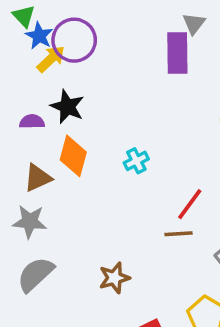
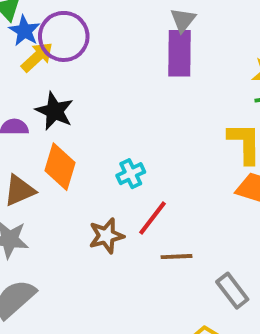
gray triangle: (194, 24) -> (183, 20), moved
red line: (190, 204) -> (153, 218), moved
brown star: (114, 278) -> (106, 236), moved

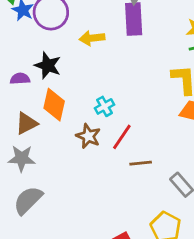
yellow arrow: (37, 57) -> (92, 38), moved, turned -140
brown star: (106, 236) -> (88, 136), moved, turned -30

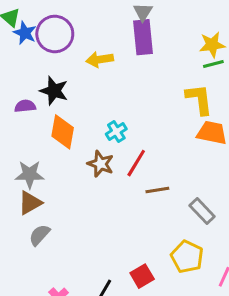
brown triangle: (26, 123) -> (30, 203), moved
gray star: (22, 158) -> (30, 174), moved
gray semicircle: (28, 200) -> (39, 235), size x0.7

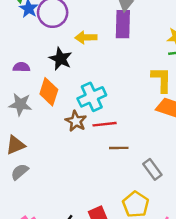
black star: (54, 91) -> (61, 59), moved
cyan cross: (116, 131) -> (92, 97), size x1.6
red line: (136, 163) -> (105, 124), turned 45
gray star: (30, 174) -> (20, 104), moved

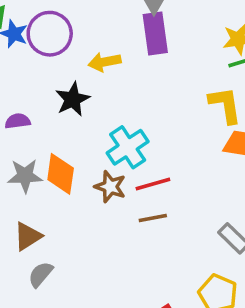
black star: (61, 59) -> (73, 99), turned 30
orange diamond: (49, 92) -> (61, 174), moved
brown line: (119, 148) -> (153, 218), moved

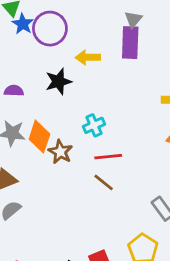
cyan cross: (128, 147) -> (94, 125), size x0.7
brown star: (110, 187) -> (60, 152), moved
brown line: (153, 218) -> (104, 182), turned 40

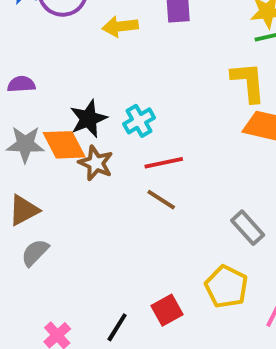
black star: (59, 81) -> (88, 119), moved
orange diamond: (39, 137) -> (64, 145), turned -40

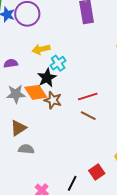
yellow arrow: (120, 26) -> (41, 49), moved
cyan cross: (139, 121) -> (58, 63), moved
gray semicircle: (35, 253) -> (26, 149), turned 56

